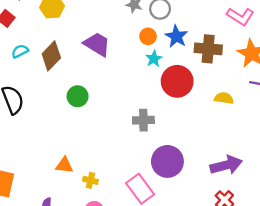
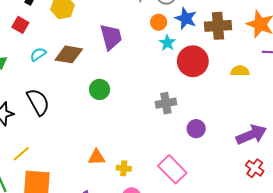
purple trapezoid: (97, 44) -> (111, 37), turned 52
brown diamond: (51, 56) -> (69, 54), turned 64
purple circle: (167, 161) -> (196, 129), moved, size x0.6

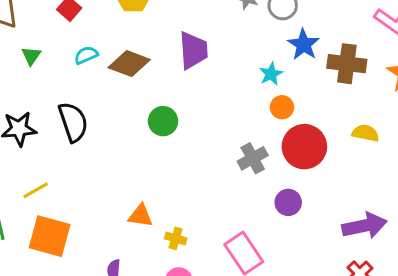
orange circle: (159, 22) -> (282, 107), moved
red circle: (193, 61) -> (304, 147), moved
gray cross: (166, 103) -> (253, 158), turned -30

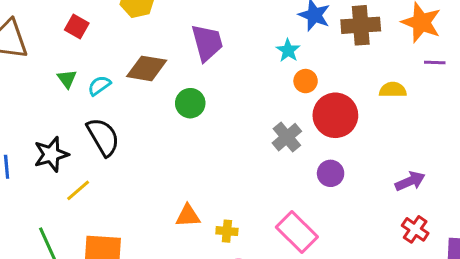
cyan semicircle: (86, 55) -> (99, 86), moved
green triangle: (31, 56) -> (67, 79), moved
green circle: (163, 121) -> (190, 103), moved
yellow line: (36, 190) -> (78, 190), moved
purple arrow: (364, 226) -> (410, 181), size x0.7

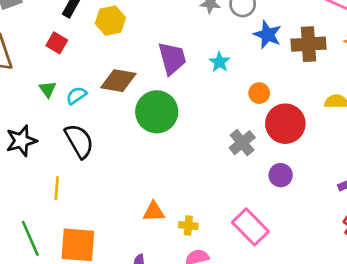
cyan star: (288, 50) -> (219, 62), moved
green circle: (190, 103) -> (157, 112), size x1.6
black star: (51, 154) -> (21, 141), moved
yellow line: (78, 190) -> (57, 188), turned -45

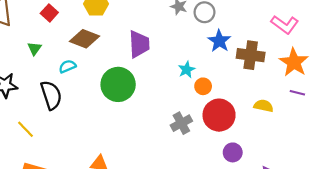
cyan star: (219, 62) -> (187, 70), moved
brown diamond: (118, 81) -> (85, 39), moved
cyan semicircle: (76, 95) -> (67, 66), moved
purple circle: (281, 175) -> (233, 152), moved
yellow line: (57, 188) -> (25, 129), turned -60

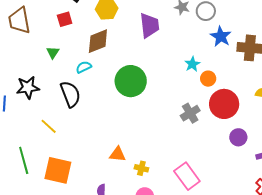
red square: (49, 13) -> (65, 19), turned 35
brown diamond: (85, 39) -> (98, 41), turned -40
purple trapezoid: (139, 44) -> (149, 25), moved

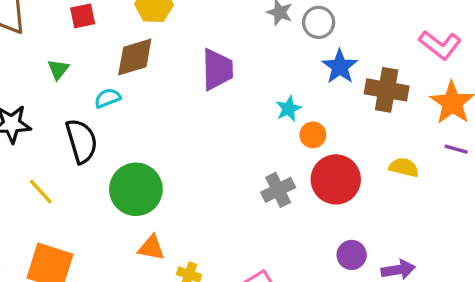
purple trapezoid: (149, 25) -> (217, 69), moved
green circle: (131, 81) -> (136, 189), moved
purple circle: (238, 137) -> (352, 255), moved

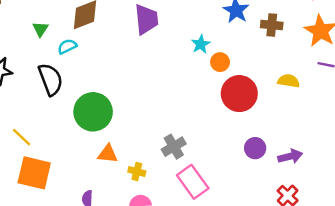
green triangle: (58, 69) -> (40, 29), moved
brown cross: (387, 90) -> (272, 25), size x0.7
gray cross: (278, 190) -> (174, 147), moved
yellow line: (41, 192) -> (22, 137), moved

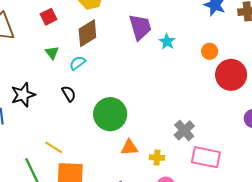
cyan star: (201, 44) -> (167, 42), moved
black semicircle: (50, 79) -> (69, 94), size x0.6
pink rectangle: (193, 182) -> (206, 157), turned -32

